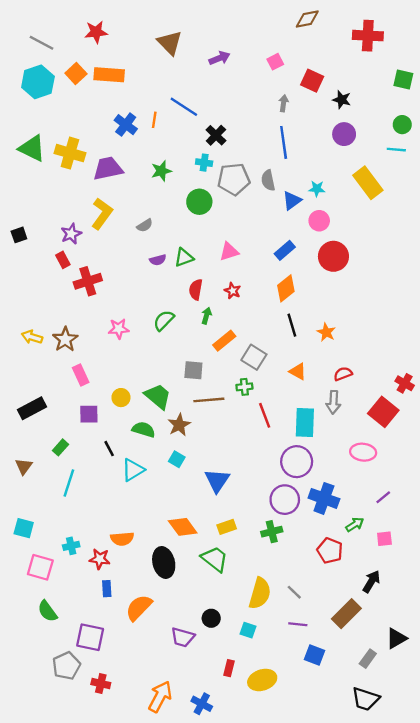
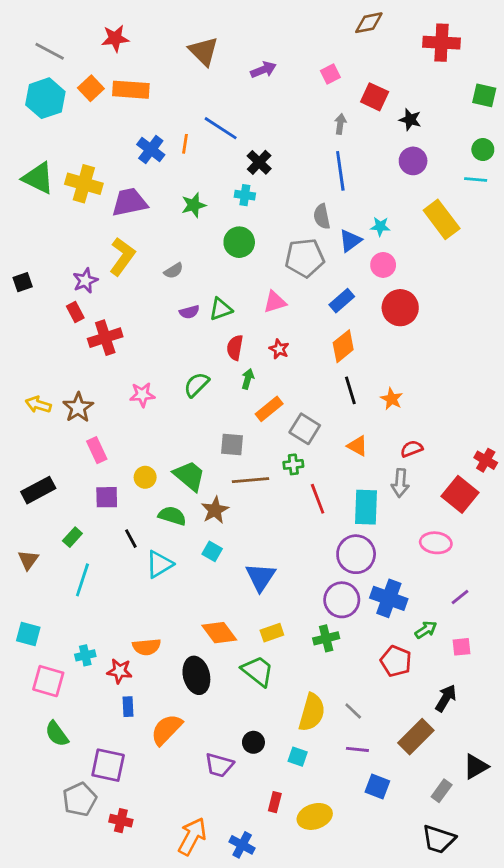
gray pentagon: (234, 179) -> (305, 258), moved

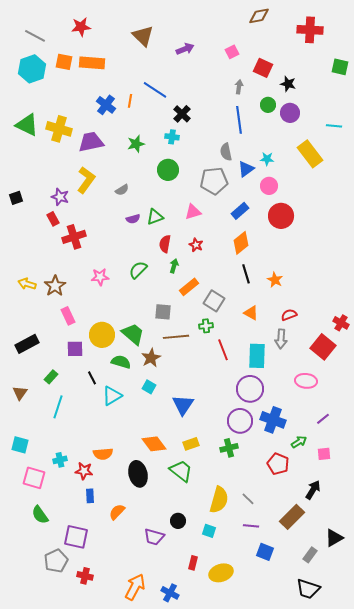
orange square: (91, 88) -> (64, 62), turned -36
green circle: (483, 150) -> (268, 105), moved
purple star: (85, 281) -> (60, 197), turned -30
yellow circle: (145, 477) -> (102, 335), size x1.6
orange semicircle: (166, 730) -> (117, 512), size x0.7

